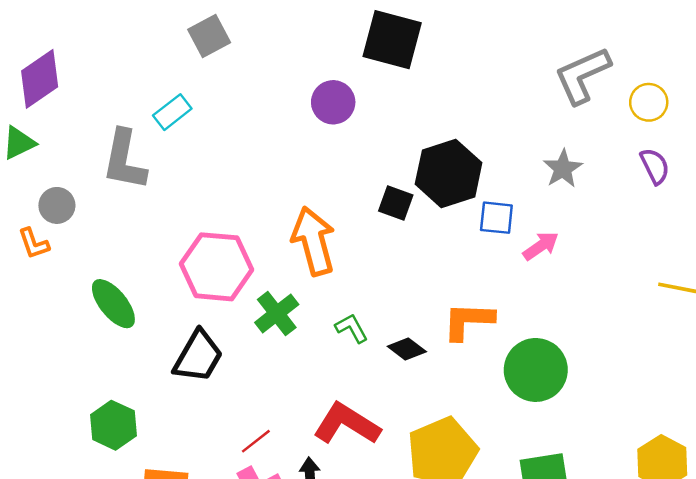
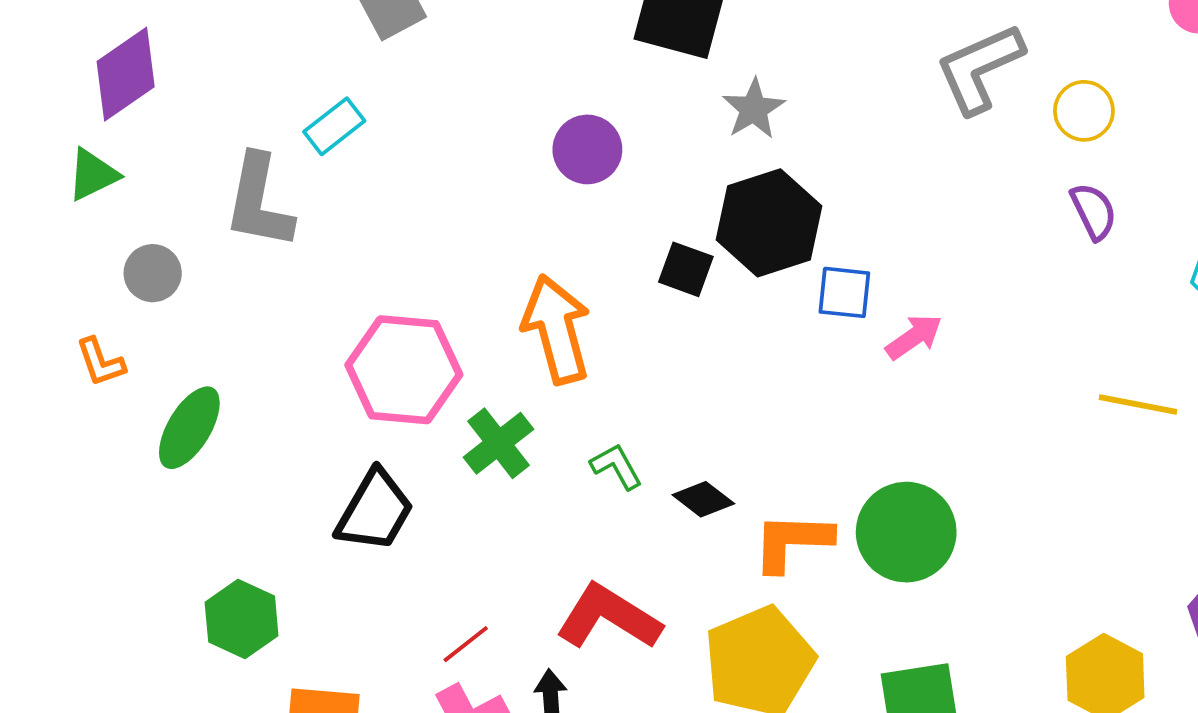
purple circle: (333, 102) -> (587, 149), moved
gray star: (563, 169) -> (754, 109), moved
orange L-shape: (34, 243) -> (100, 362), moved
green ellipse: (113, 304) -> (189, 428), moved, turned 70
orange L-shape: (468, 321) -> (792, 542), moved

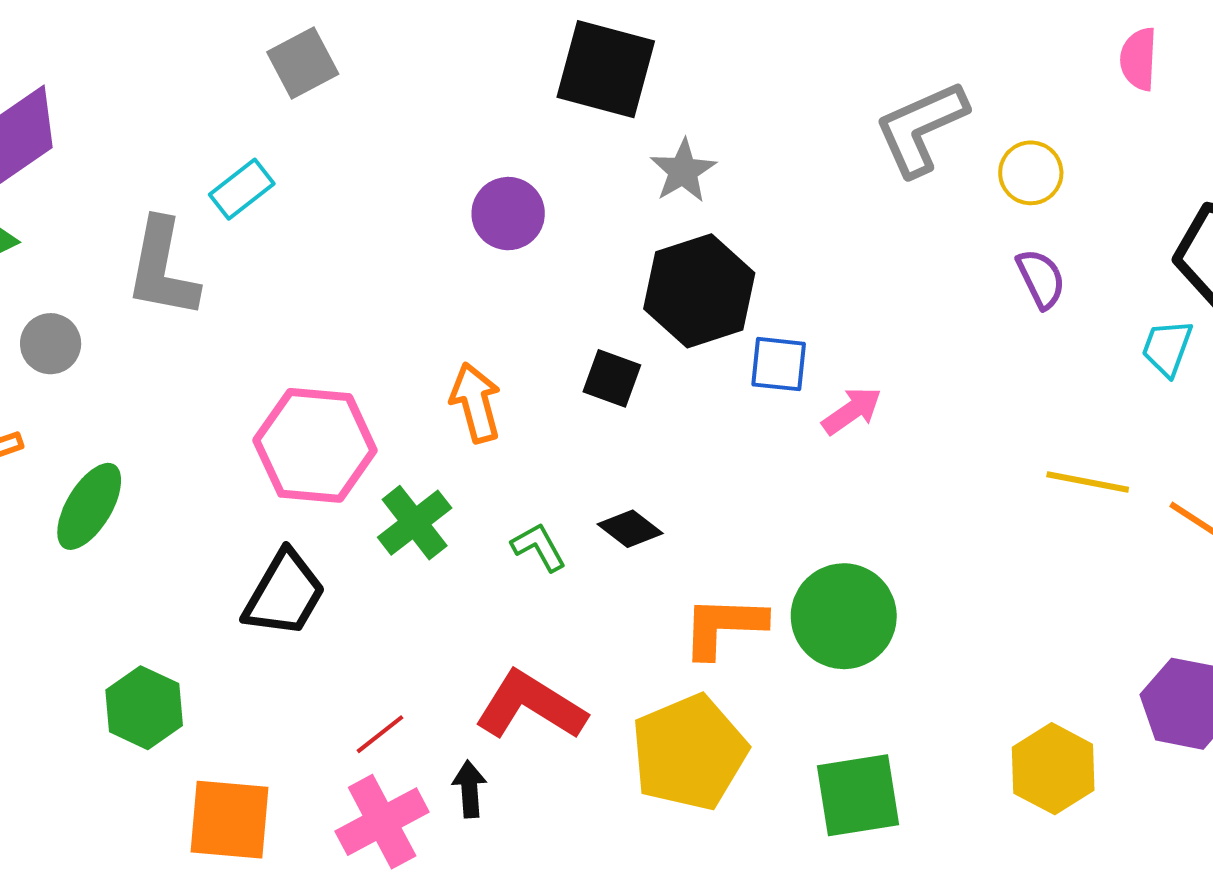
black square: (686, 269) -> (612, 378), moved
orange arrow: (556, 329) -> (476, 403), size x0.7
black diamond: (703, 499) -> (630, 529), moved

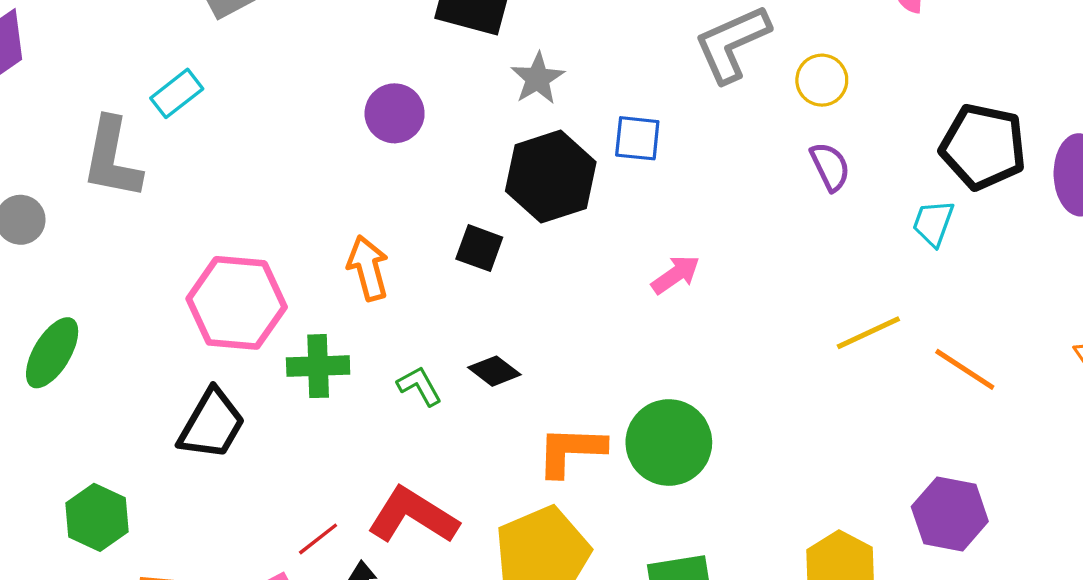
blue square: (779, 364) -> (637, 138), moved
yellow line: (1088, 482) -> (868, 333), turned -36
green cross: (415, 523) -> (318, 366), turned 36
red line: (380, 734) -> (318, 539), moved

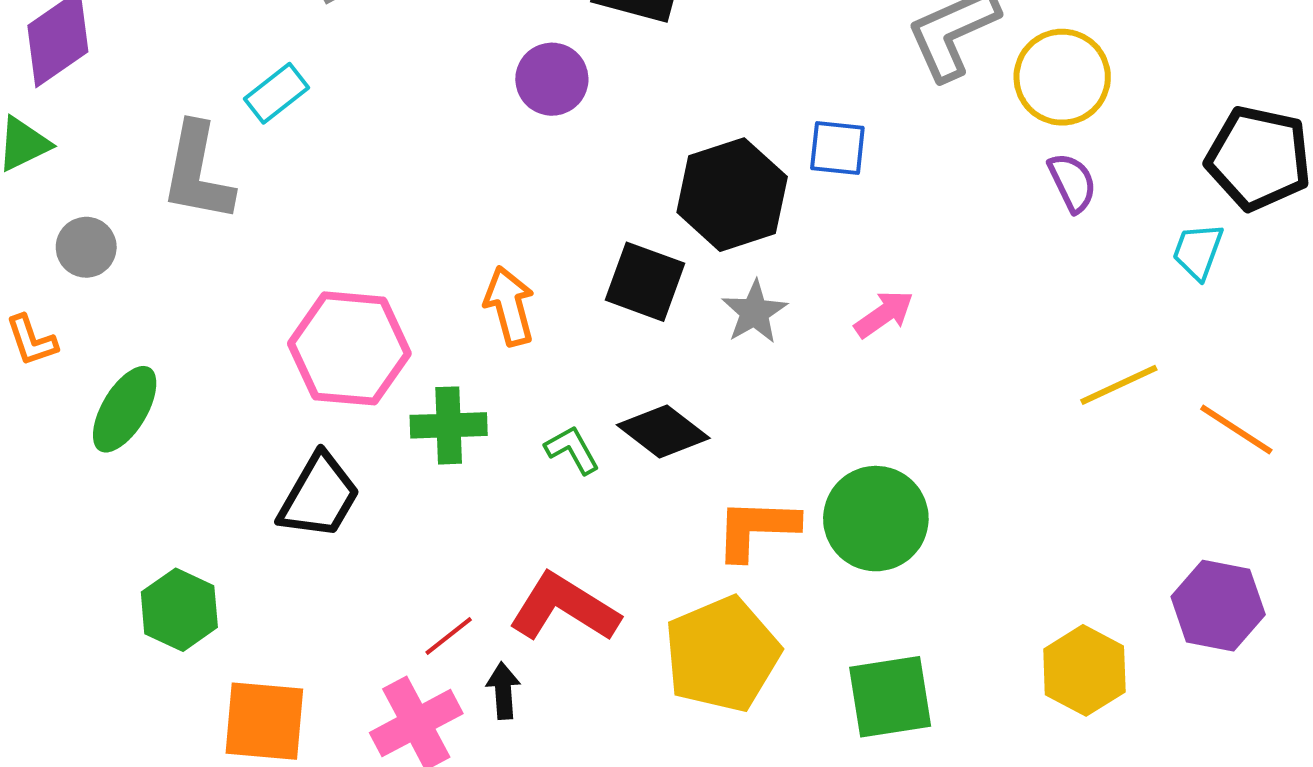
gray star: (538, 78) -> (754, 312), moved
yellow circle: (822, 80) -> (1062, 77), size x1.5
purple circle: (395, 113) -> (552, 79), moved
black square: (479, 248) -> (645, 282), size x1.4
black diamond: (494, 371) -> (663, 431), size x1.4

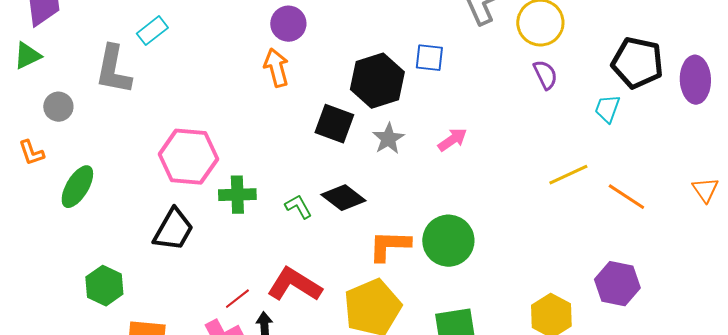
orange arrow: (509, 306) -> (276, 68), moved

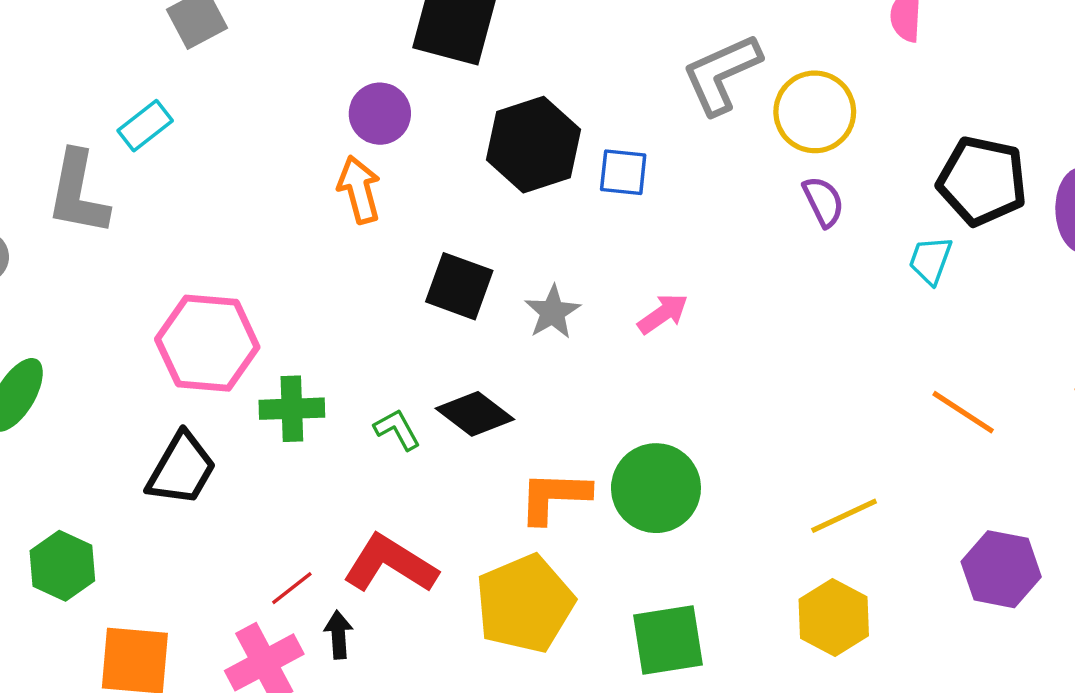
black hexagon: (377, 81) -> (533, 145), moved
yellow line: (568, 175) -> (844, 516), moved
purple hexagon: (617, 284) -> (1001, 569), moved

